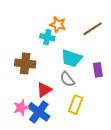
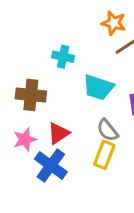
orange star: (58, 25) -> (114, 23), moved
gray semicircle: (67, 79) -> (108, 130), moved
pink star: (21, 108) -> (25, 139), moved

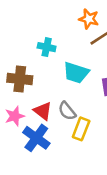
gray semicircle: (108, 130) -> (67, 111), moved
red triangle: (58, 133) -> (43, 111), turned -48

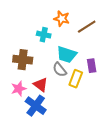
orange star: (89, 19) -> (62, 19), moved
gray semicircle: (67, 111) -> (60, 70), moved
yellow rectangle: (81, 129) -> (76, 79), moved

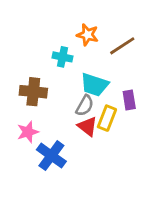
gray semicircle: (60, 70) -> (85, 106), turned -112
red triangle: (41, 85) -> (88, 126), moved

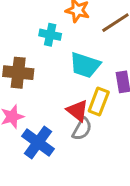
gray semicircle: (85, 106) -> (82, 129), moved

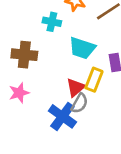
red triangle: (77, 111) -> (76, 88), turned 42
blue cross: (38, 143) -> (62, 116), moved

